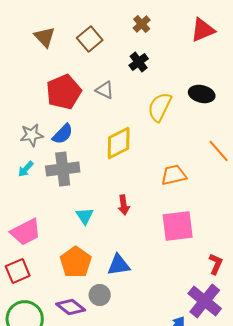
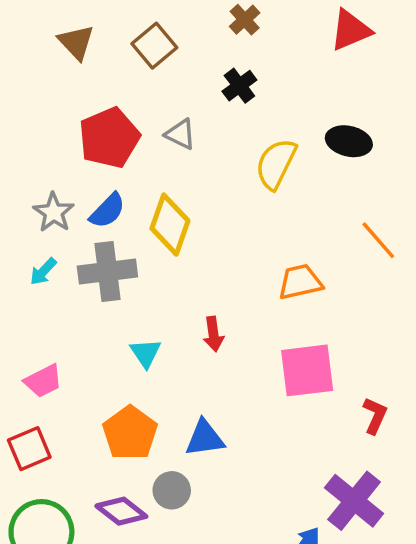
gray star: (32, 135) -> (54, 212), turned -30
yellow diamond: (119, 143) -> (170, 225), moved, turned -44
pink trapezoid: (26, 232) -> (43, 381), size x0.7
red L-shape: (216, 264) -> (375, 416), moved

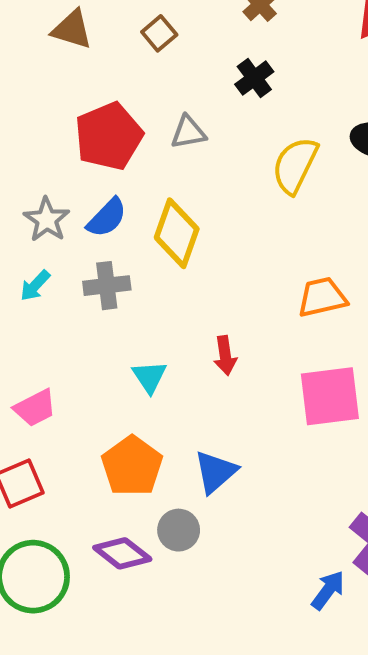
brown triangle: (76, 42) -> (72, 30), turned -30
brown square: (154, 46) -> (159, 33), size x0.7
gray triangle: (180, 134) -> (188, 132), turned -36
gray cross: (107, 271) -> (107, 286), size x0.7
blue triangle: (205, 438) -> (215, 472), turned -33

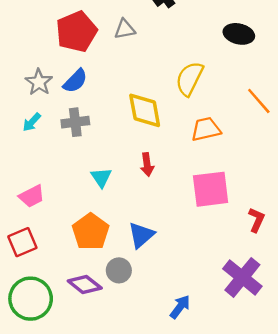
yellow semicircle: (295, 165) -> (189, 79), moved
yellow diamond: (177, 233) -> (145, 110), moved, turned -30
blue arrow: (328, 590) -> (180, 307), moved

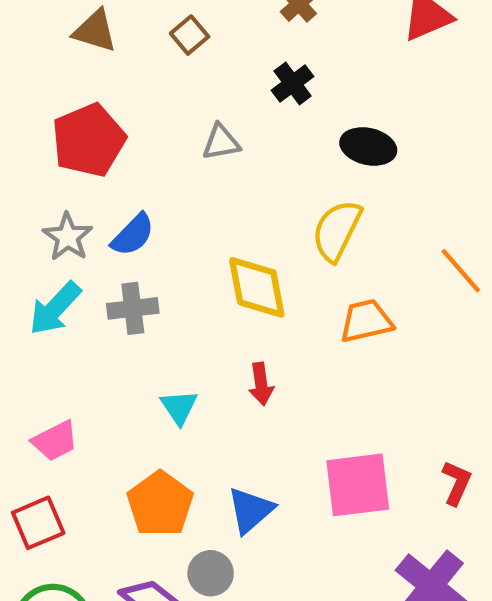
red pentagon: (76, 32) -> (89, 140), moved
black ellipse: (239, 34) -> (368, 146), moved
cyan arrow: (32, 122) -> (55, 308), size x1.6
pink square: (211, 189) -> (358, 485), moved

